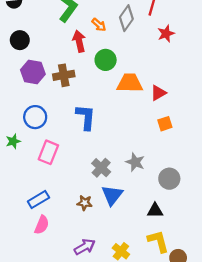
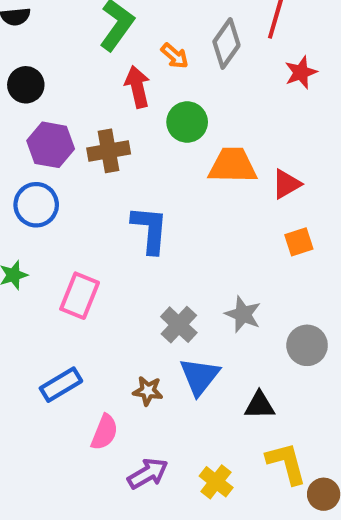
blue circle: (35, 117) -> (36, 205), moved
black triangle: (155, 211) -> (259, 405), moved
pink semicircle: (42, 225) -> (104, 432), moved

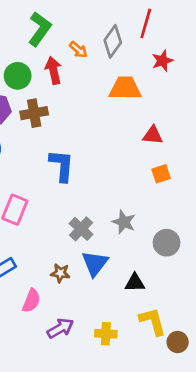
green circle: (187, 122) -> (18, 76), moved
orange trapezoid: (233, 165) -> (125, 88), moved
red triangle: (286, 184) -> (153, 135), turned 35
yellow cross: (216, 482) -> (106, 334), turned -35

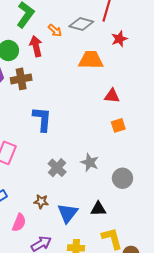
gray diamond: (113, 41) -> (81, 24), turned 70
blue triangle: (95, 263) -> (68, 213), moved

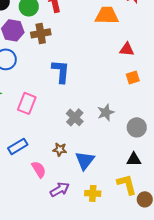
gray star: (90, 162) -> (106, 112), turned 30
black triangle: (98, 209) -> (134, 159), moved
pink semicircle: (19, 223) -> (39, 169), turned -54

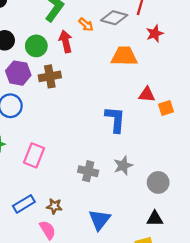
blue L-shape: (61, 71) -> (115, 119), moved
orange square: (133, 77) -> (166, 108), moved
gray cross: (75, 117) -> (88, 171), turned -30
brown star: (60, 149) -> (54, 206), moved

